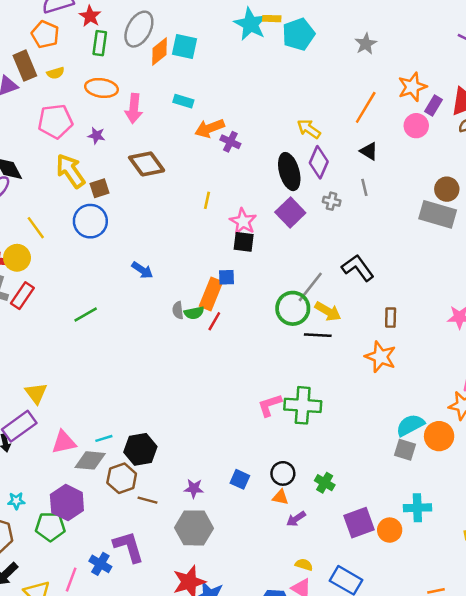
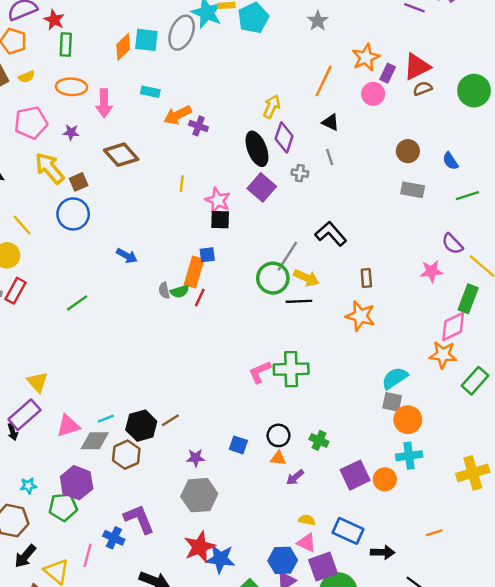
gray ellipse: (139, 29) -> (182, 33), moved
yellow arrow: (309, 129) -> (272, 107), turned 85
gray rectangle: (438, 214) -> (413, 190), moved, size x0.7
orange circle: (439, 436) -> (408, 420), moved
brown line: (147, 500) -> (170, 420), moved, turned -42

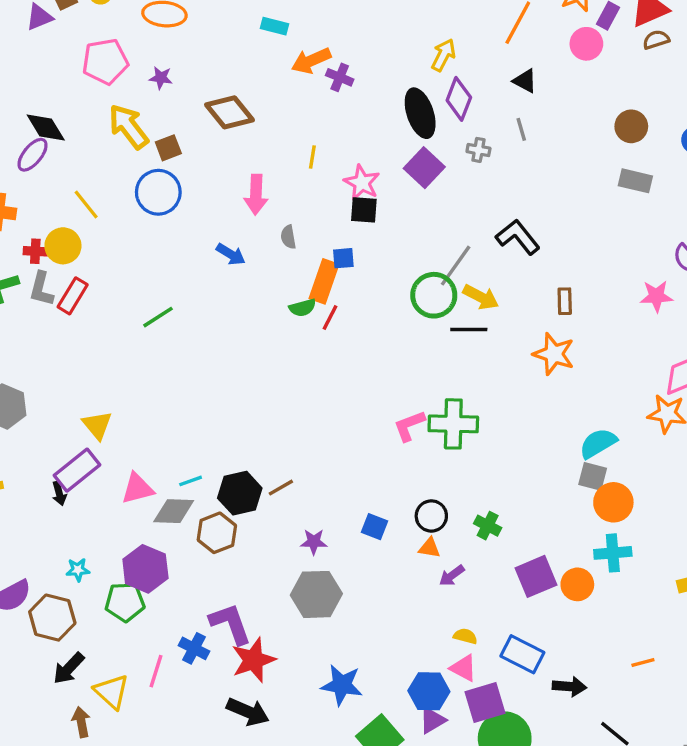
pink arrow: (104, 103) -> (256, 195), moved
gray semicircle: (164, 290) -> (288, 237), moved
red star: (200, 547) -> (253, 660), moved

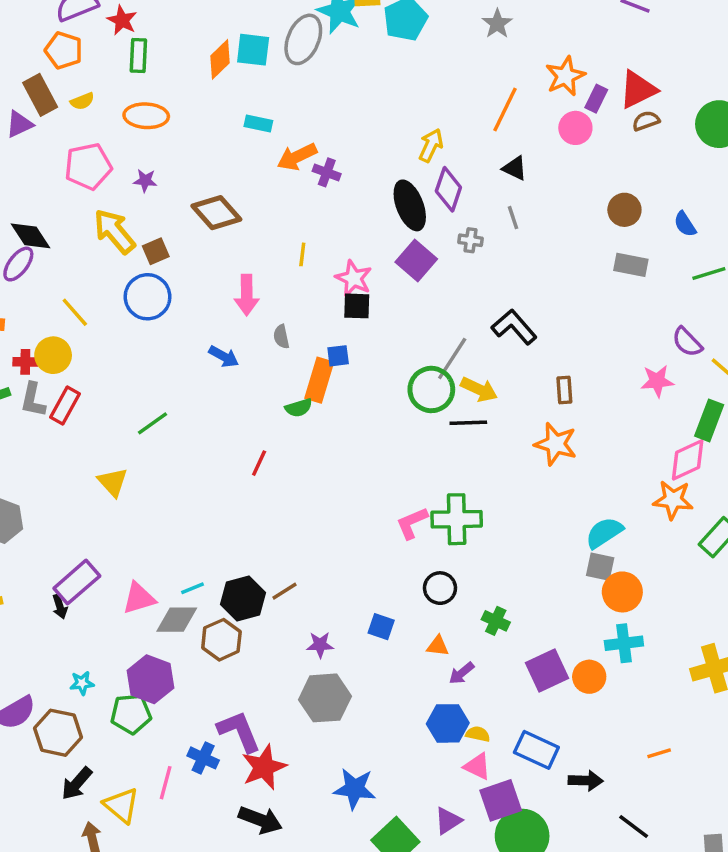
red line: (330, 318) -> (259, 463), moved
yellow triangle: (97, 425) -> (113, 482), moved
black circle: (431, 516) -> (440, 588), moved
blue hexagon: (429, 691) -> (448, 723), moved

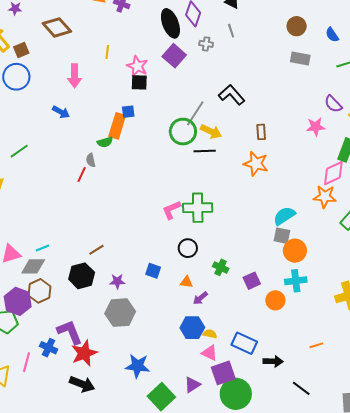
gray semicircle: (281, 337) -> (91, 160), moved
black hexagon: (243, 599) -> (82, 276), moved
brown hexagon: (221, 640) -> (39, 291), moved
purple square: (547, 670) -> (252, 281), moved, size x0.7

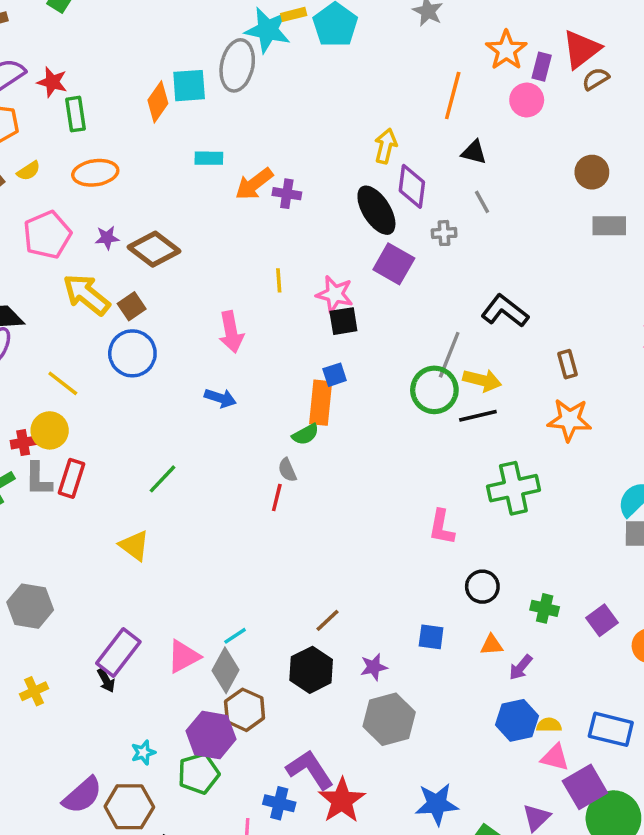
brown diamond: (57, 27) -> (154, 249), moved
green cross: (198, 208) -> (513, 488), moved
pink L-shape: (171, 210) -> (442, 527), turned -45
gray diamond: (33, 266) -> (225, 670), turned -50

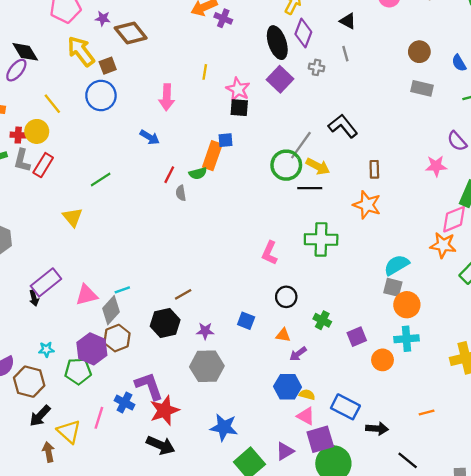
red line: (277, 498) -> (169, 175), moved

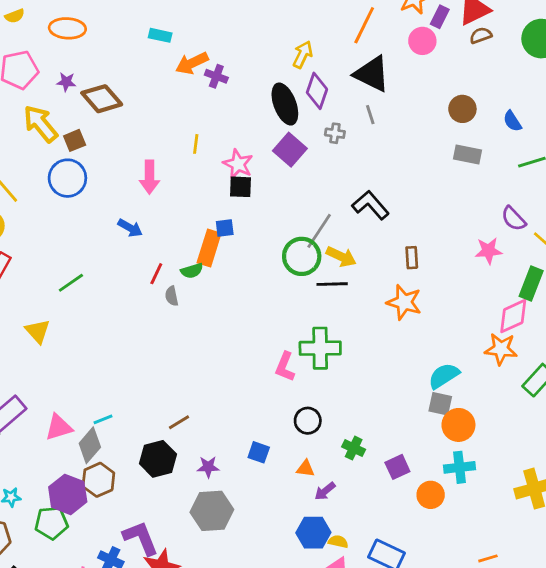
black triangle: (348, 21) -> (372, 74), size x1.8
green cross: (321, 239) -> (320, 348), moved

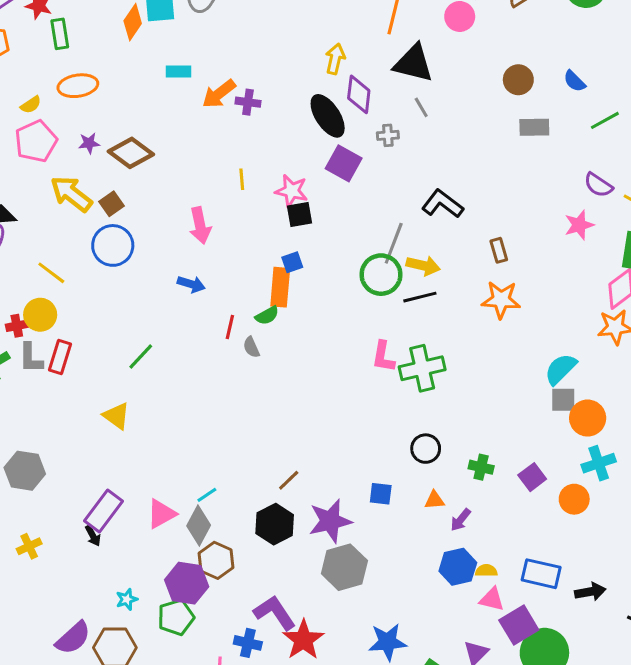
yellow semicircle: (15, 16) -> (31, 105), moved
pink L-shape: (285, 367) -> (383, 357), moved
purple star: (208, 467) -> (330, 521), size x1.8

